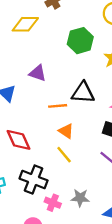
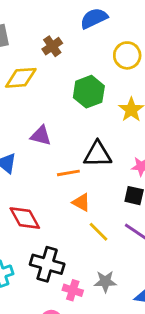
yellow line: (64, 155) -> (99, 232), moved

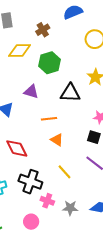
green hexagon: (89, 92) -> (49, 63), moved
black triangle: (98, 154) -> (70, 93), moved
yellow line: (99, 232) -> (65, 172), moved
gray star: (105, 281) -> (70, 208), moved

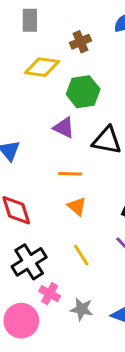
purple triangle: (31, 92) -> (64, 128), moved
black cross: (30, 182) -> (29, 262), turned 30
pink circle: (31, 222) -> (21, 321), size x1.5

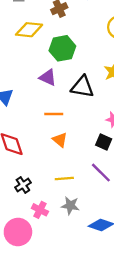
yellow line: (81, 255) -> (64, 179), turned -60
black cross: (29, 262) -> (23, 185), size x0.6
gray star: (82, 309) -> (70, 206), moved

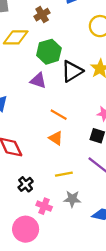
black triangle: (82, 87) -> (72, 71), moved, turned -35
orange line: (54, 114) -> (59, 115), moved, turned 36

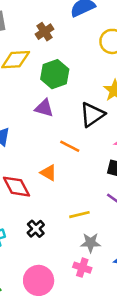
black triangle: (72, 71) -> (92, 114), moved
orange triangle: (56, 138) -> (48, 173), moved
pink cross: (44, 206) -> (82, 268), moved

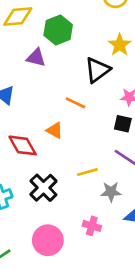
purple triangle: (44, 108) -> (36, 58), moved
black cross: (36, 229) -> (43, 188), size x1.5
gray star: (91, 243) -> (111, 192), moved

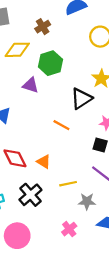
orange triangle: (55, 130) -> (44, 162), moved
pink cross: (92, 226) -> (69, 229), turned 32
pink circle: (48, 240) -> (17, 236), moved

